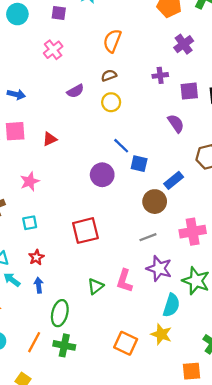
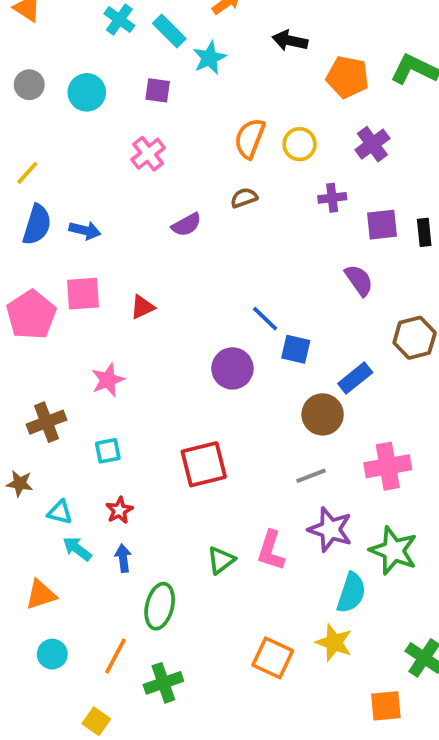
yellow circle: (111, 102) -> (300, 144), moved
green cross: (64, 345) -> (163, 683), moved, turned -30

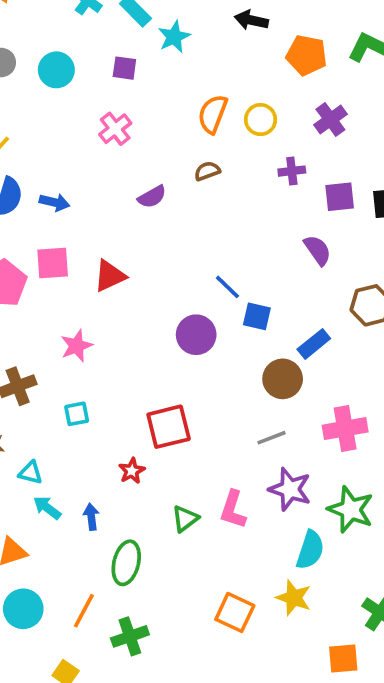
red triangle: (142, 307) -> (110, 276), size x1.4
red star: (119, 510) -> (132, 471), moved
cyan circle: (52, 654) -> (23, 609), size x1.4

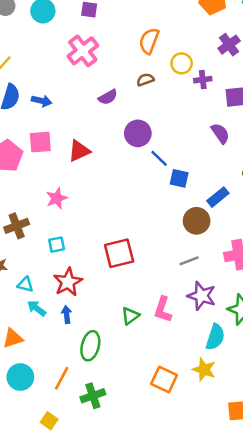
yellow circle: (261, 120) -> (182, 63), moved
pink cross: (115, 129) -> (83, 51), size x1.4
purple circle: (196, 335) -> (138, 133), moved
red star: (132, 471) -> (68, 282), moved, size x1.6

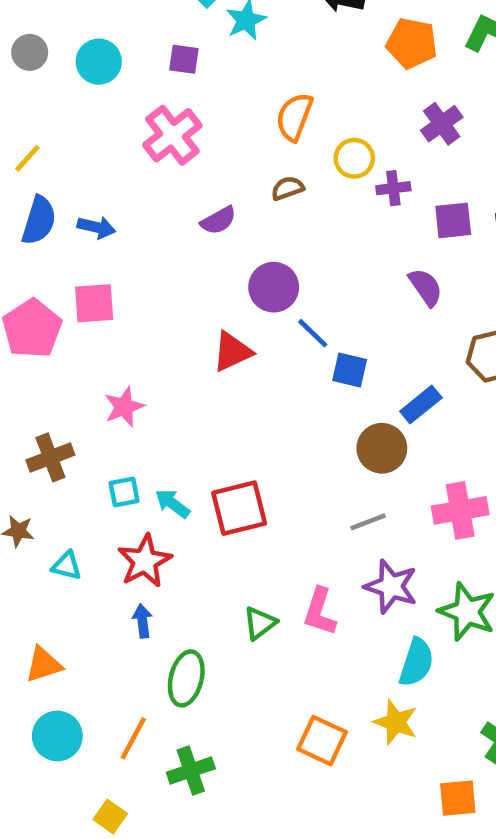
red triangle: (79, 151) -> (232, 352), moved
cyan arrow: (37, 308) -> (172, 504), moved

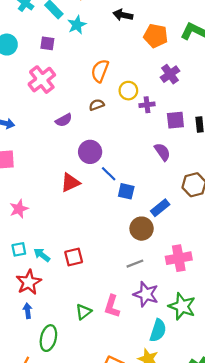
red square: (239, 508) -> (74, 257), size x0.7

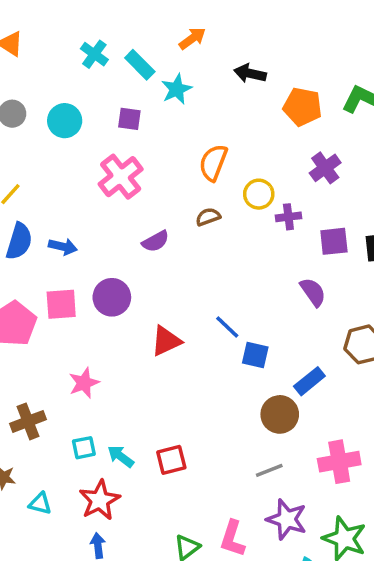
purple circle: (90, 152) -> (112, 297), moved

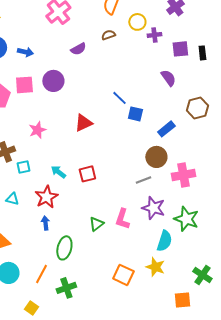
red triangle: (166, 341) -> (83, 123), moved
brown circle: (280, 414) -> (156, 157), moved
cyan square: (84, 448) -> (23, 167), moved

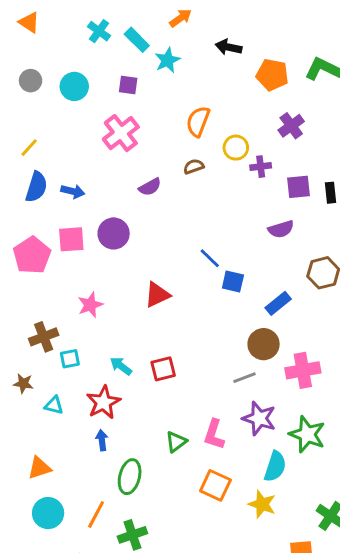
purple semicircle: (168, 78) -> (281, 229), turned 108
orange square: (123, 275) -> (215, 485), moved

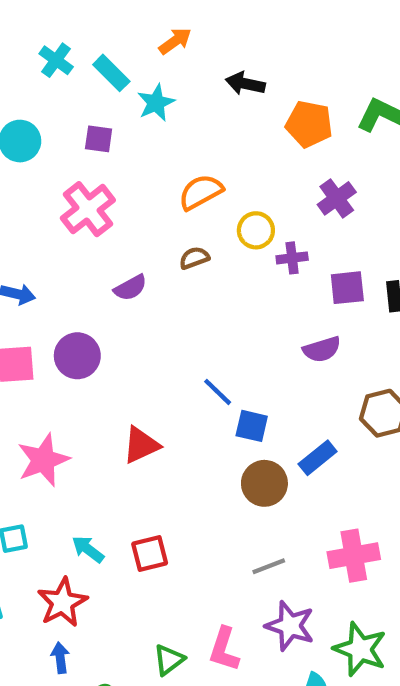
orange semicircle: (198, 121) -> (201, 192), turned 40
pink star: (90, 305) -> (43, 460), size x1.4
brown circle: (264, 344) -> (264, 483), moved

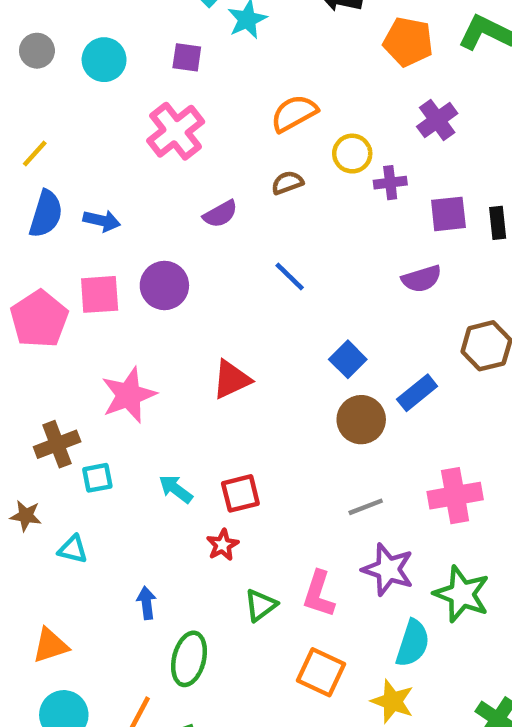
blue line: (218, 392) -> (290, 277), moved
blue square: (252, 426) -> (348, 359), turned 32
red star: (62, 602) -> (223, 545), moved, size x0.6

